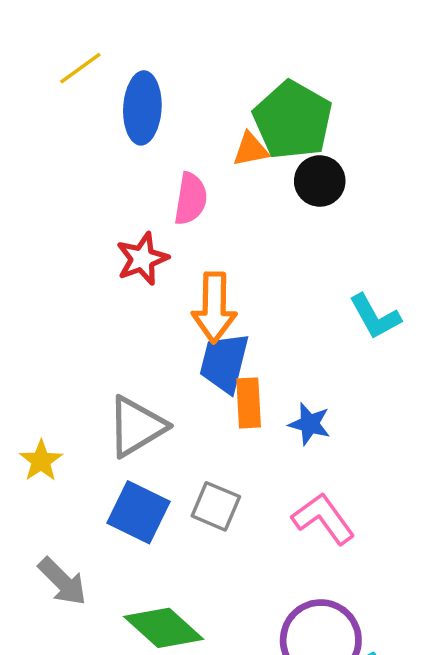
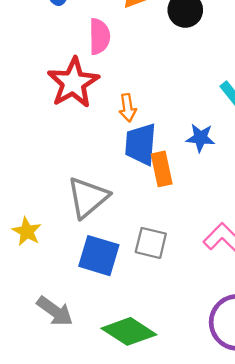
red star: (142, 259) -> (73, 83), size x1.4
orange arrow: (214, 308) -> (128, 108), size x0.6
blue star: (310, 424) -> (200, 138), moved

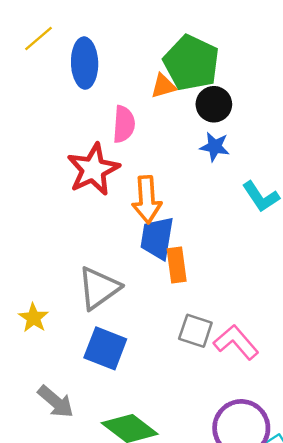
orange arrow: (128, 108) -> (147, 200), size x1.6
blue star: (200, 138) -> (215, 147), moved
gray square: (151, 243) -> (195, 331), moved

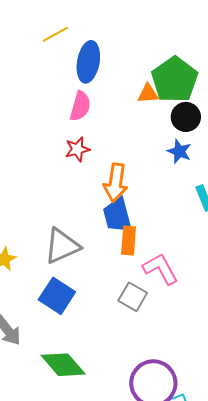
pink semicircle: (124, 124) -> (80, 106), moved
red star: (93, 169) -> (77, 149), size x0.6
blue trapezoid: (157, 238) -> (117, 215), turned -36
pink L-shape: (236, 342) -> (160, 269), moved

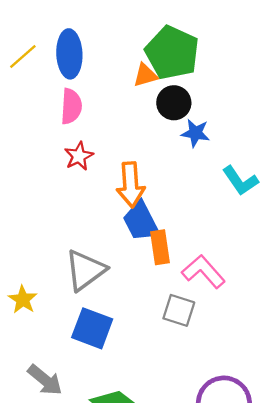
yellow line: (55, 34) -> (23, 57), moved
black circle: (186, 117) -> (174, 103), moved

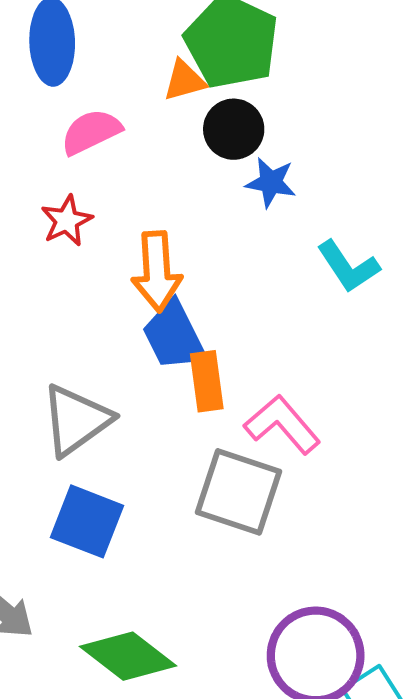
pink semicircle: (71, 106) -> (91, 132), moved, turned -120
gray square: (179, 310) -> (239, 492), size x1.5

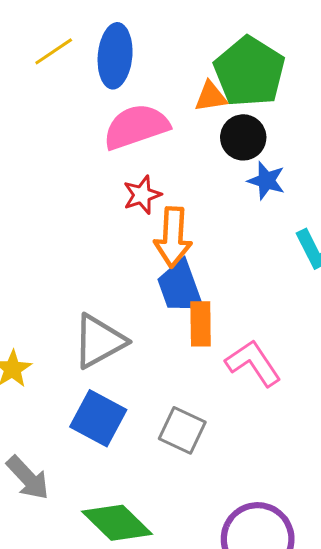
pink semicircle: (91, 132) -> (136, 127), size x1.4
red star: (67, 221) -> (142, 195), moved
gray square: (239, 492) -> (182, 430), moved, size x0.7

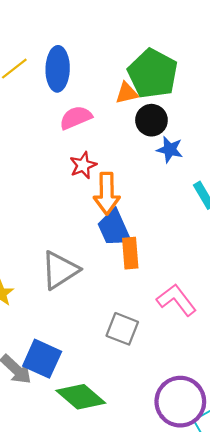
pink semicircle: (136, 127) -> (76, 118), size x0.7
pink L-shape: (253, 363) -> (176, 300), moved
blue square: (98, 418) -> (42, 359), moved

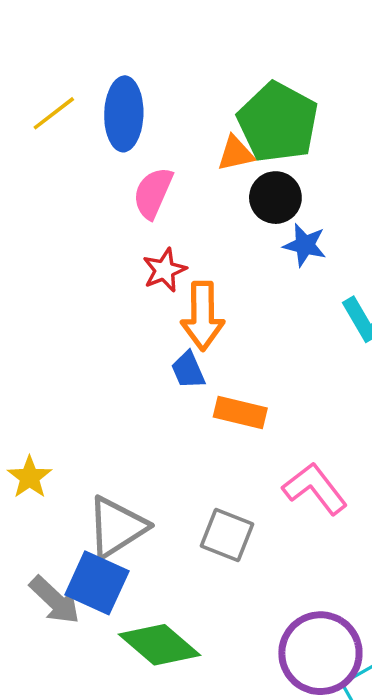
pink semicircle: (76, 118) -> (153, 193), turned -44
blue trapezoid: (114, 228) -> (188, 370), moved, size x0.6
orange rectangle: (130, 253) -> (240, 413), turned -72
gray triangle: (60, 270) -> (117, 527), moved

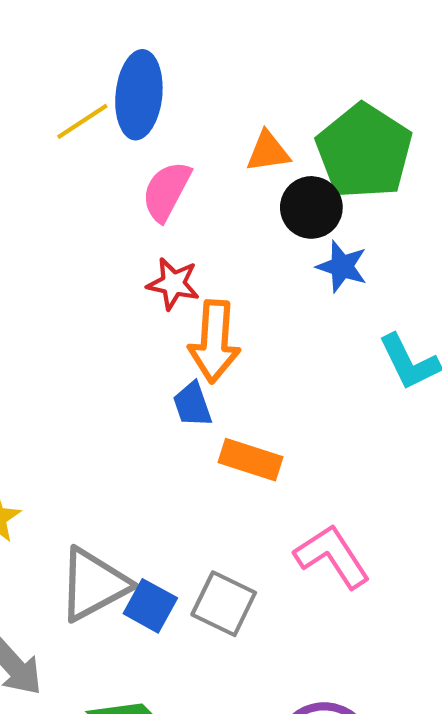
yellow line: (54, 113) -> (82, 121), moved
green pentagon: (278, 122) -> (364, 151), moved
red star: (164, 270) -> (173, 284), turned 30
blue square: (97, 583) -> (150, 606), moved, size x0.7

